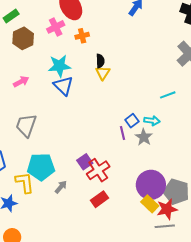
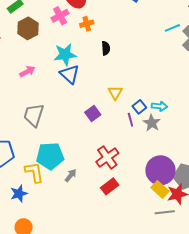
yellow triangle: (103, 73) -> (115, 93), moved
cyan line: (168, 95) -> (172, 28), moved
purple square: (85, 162) -> (93, 113), moved
gray line: (165, 226) -> (165, 212), moved

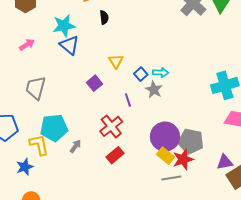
purple line: (130, 120) -> (128, 100), moved

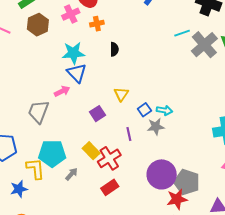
pink arrow: (27, 45) -> (62, 91), moved
gray star: (154, 90) -> (156, 127), turned 30
yellow rectangle: (165, 156) -> (91, 151), moved

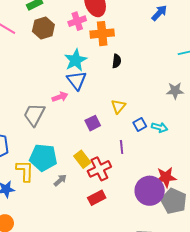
orange cross: (97, 24) -> (102, 34), size x1.6
cyan star: (73, 53) -> (76, 60), turned -30
gray star: (156, 127) -> (175, 91), moved
red star: (177, 199) -> (166, 177), moved

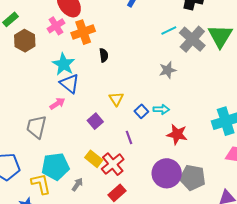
red star: (166, 177) -> (177, 134), moved, turned 30

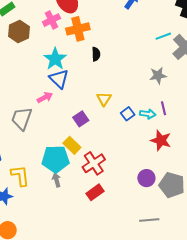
purple line: (129, 137) -> (163, 108), moved
yellow rectangle: (94, 159) -> (72, 145), moved
cyan pentagon: (55, 166) -> (56, 159), moved
purple circle: (167, 173) -> (146, 178), size x0.6
gray arrow: (77, 184) -> (56, 180), turned -56

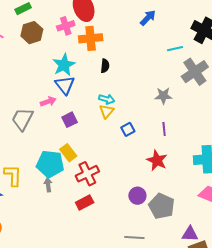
cyan line: (163, 36) -> (175, 49), moved
cyan arrow: (148, 114) -> (107, 99), moved
purple square: (81, 119) -> (70, 120), moved

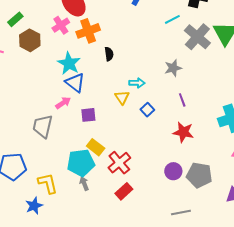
cyan arrow: (107, 99) -> (137, 83), moved
purple square: (70, 120) -> (88, 115), turned 35

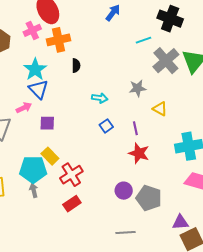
yellow triangle: (122, 97) -> (160, 109), moved, turned -35
purple line: (182, 100) -> (135, 128), moved

